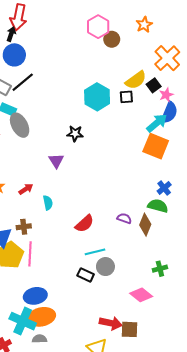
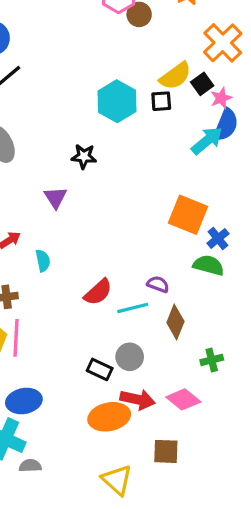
orange square: (156, 146) -> (188, 215), moved
brown diamond: (145, 225) -> (175, 322), moved
cyan line: (95, 252) -> (133, 308), moved
orange ellipse: (42, 317) -> (109, 417), moved
red arrow: (111, 323) -> (138, 399), moved

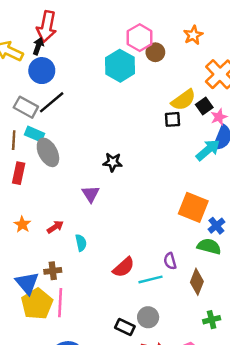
cyan hexagon: (117, 101) -> (120, 66), moved
purple semicircle: (158, 284) -> (170, 261), turned -126
brown diamond: (175, 322) -> (197, 282), moved

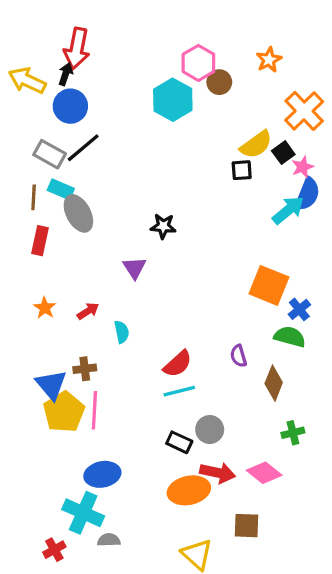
cyan line: (151, 279) -> (179, 391), moved

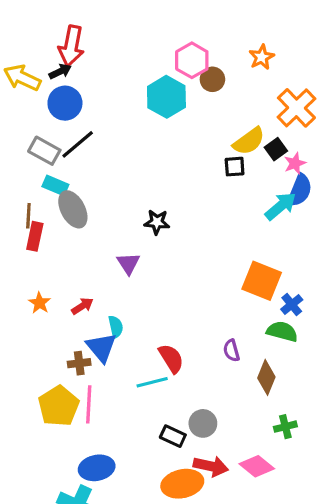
black arrow: (66, 74) -> (60, 71), turned 45
brown line: (34, 197) -> (28, 216), moved
red semicircle: (178, 364) -> (171, 358), turned -80
blue triangle: (51, 385) -> (101, 347), moved
cyan line: (179, 391) -> (152, 382), moved

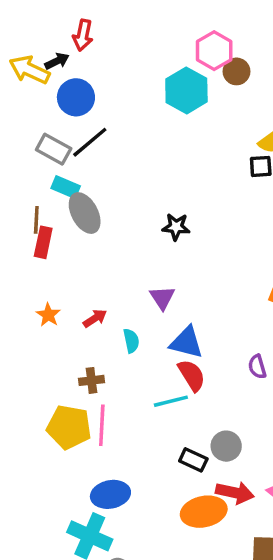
red arrow: (71, 46) -> (83, 35), size x0.7
black arrow: (60, 71) -> (57, 61), moved
purple triangle: (128, 263) -> (162, 298), moved
blue triangle: (101, 347) -> (186, 342), moved, turned -36
yellow pentagon: (59, 406) -> (69, 427), turned -30

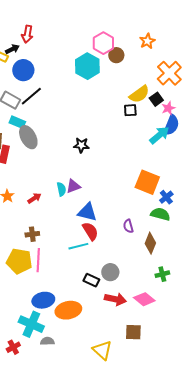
purple triangle: (162, 298) -> (73, 186), turned 42
cyan semicircle: (131, 341) -> (61, 189), moved
orange ellipse: (204, 512) -> (68, 310), moved

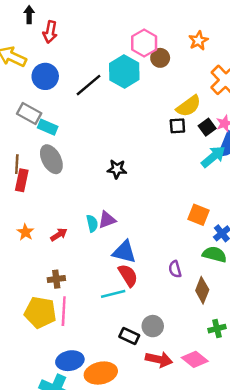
black arrow: (12, 49) -> (29, 15), moved, turned -64
black line: (31, 96) -> (88, 85), moved
black square: (156, 99) -> (207, 127), moved
cyan rectangle: (17, 122) -> (48, 127), moved
orange square: (147, 182) -> (198, 215), size x0.7

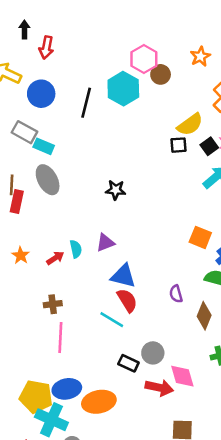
black line: (88, 85) -> (86, 103), turned -36
cyan semicircle: (92, 223) -> (76, 249), moved
cyan line: (113, 294) -> (112, 320), turned 45
yellow pentagon: (40, 312) -> (36, 397), moved
pink diamond: (195, 359) -> (182, 376), moved, turned 35

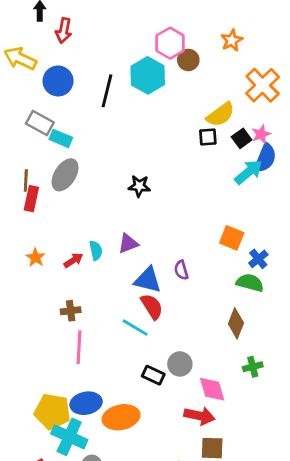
gray ellipse: (48, 180) -> (65, 175), turned 60
purple semicircle: (176, 294) -> (181, 270), moved
red arrow: (159, 388) -> (199, 416), moved

